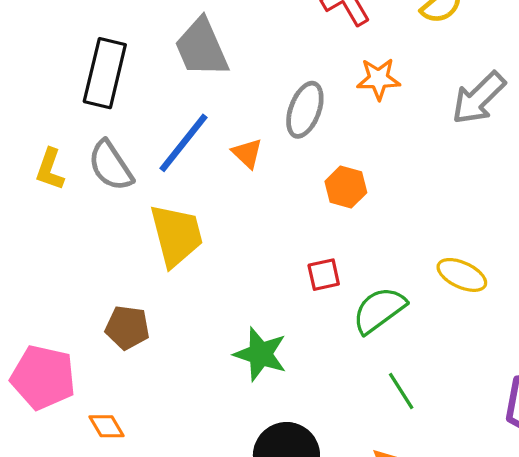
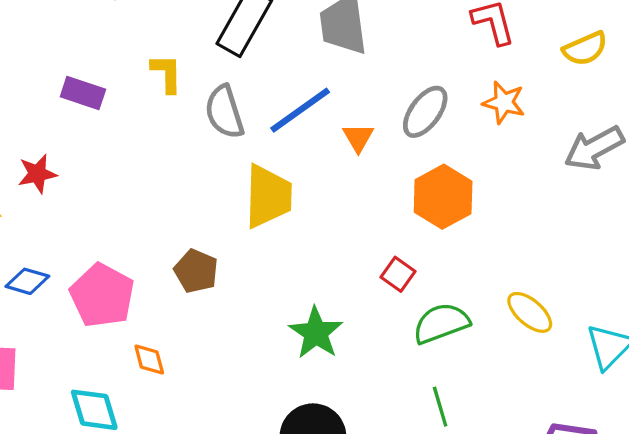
yellow L-shape: (50, 169) -> (167, 73), moved, turned 144
orange hexagon: (346, 187) -> (443, 197), size x1.5
red square: (324, 275) -> (398, 274), turned 32

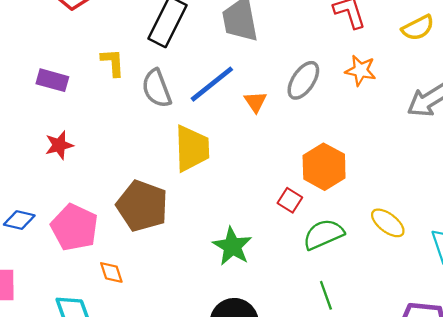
red star: (37, 174) -> (59, 145), moved
orange hexagon: (443, 197) -> (324, 167), moved
brown pentagon: (196, 271) -> (142, 206), size x1.6

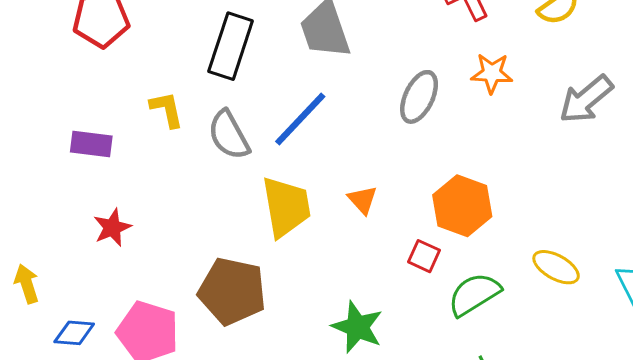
orange triangle: (255, 102) -> (363, 200), moved

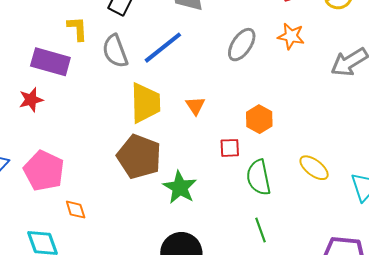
purple rectangle: (91, 144) -> (50, 62), moved, size x1.4
orange hexagon: (462, 206) -> (259, 119), size x0.7
red square: (424, 256) -> (230, 148), turned -35
brown pentagon: (232, 291) -> (139, 157), moved
green semicircle: (474, 294) -> (259, 177), turned -78

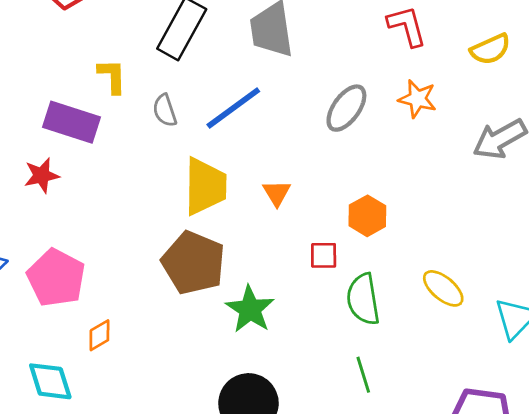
gray semicircle: (115, 51) -> (165, 110), size x0.7
orange diamond: (76, 210) -> (99, 335), turned 75

